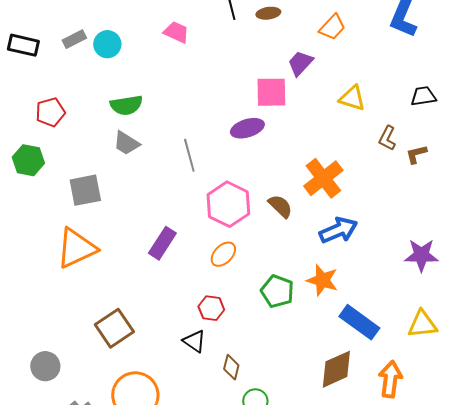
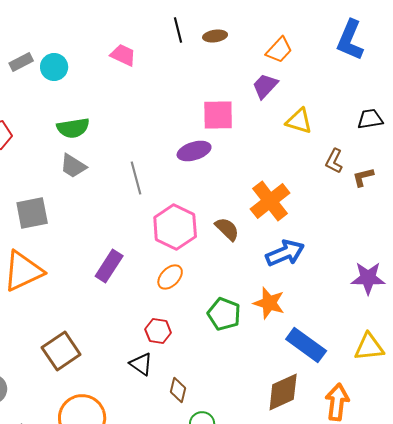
purple trapezoid: (300, 63) -> (265, 86), moved

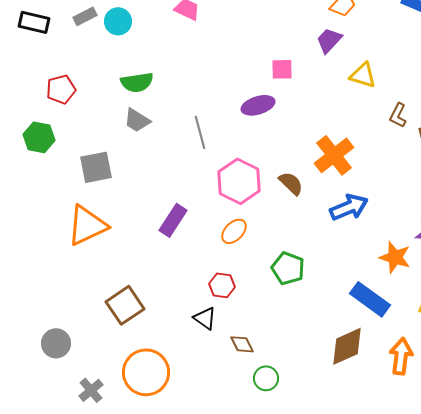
pink square: (218, 115) -> (282, 69), size x0.7
orange star: (269, 303) -> (395, 257), moved
brown diamond: (178, 390) -> (242, 344), turned -40

